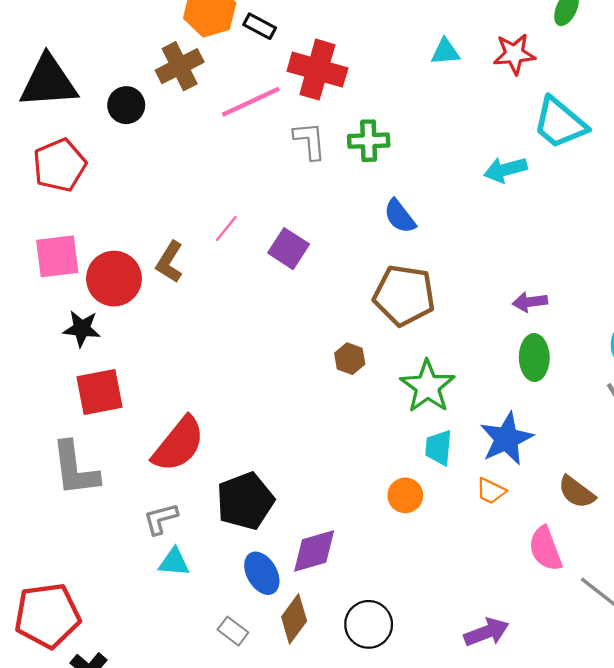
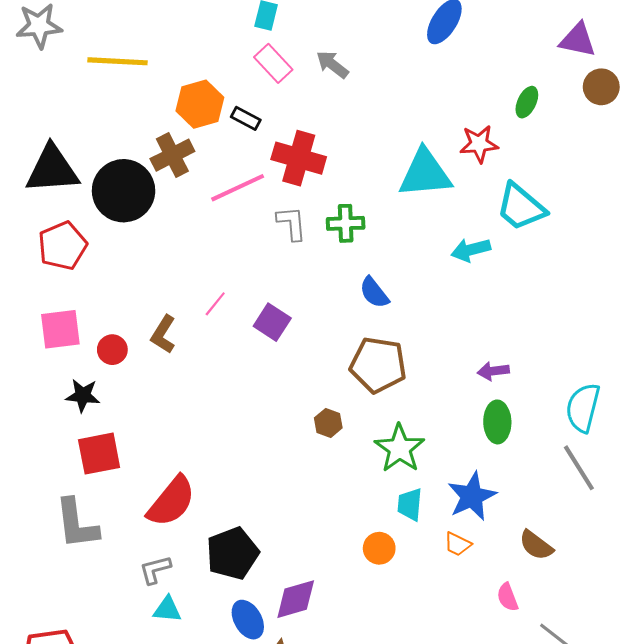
cyan triangle: (445, 52) -> (425, 173), moved, size x2.0
black circle: (126, 105) -> (124, 191), size x1.8
red circle: (114, 279) -> (112, 350), size x0.6
pink semicircle: (545, 549) -> (508, 597), size x0.7

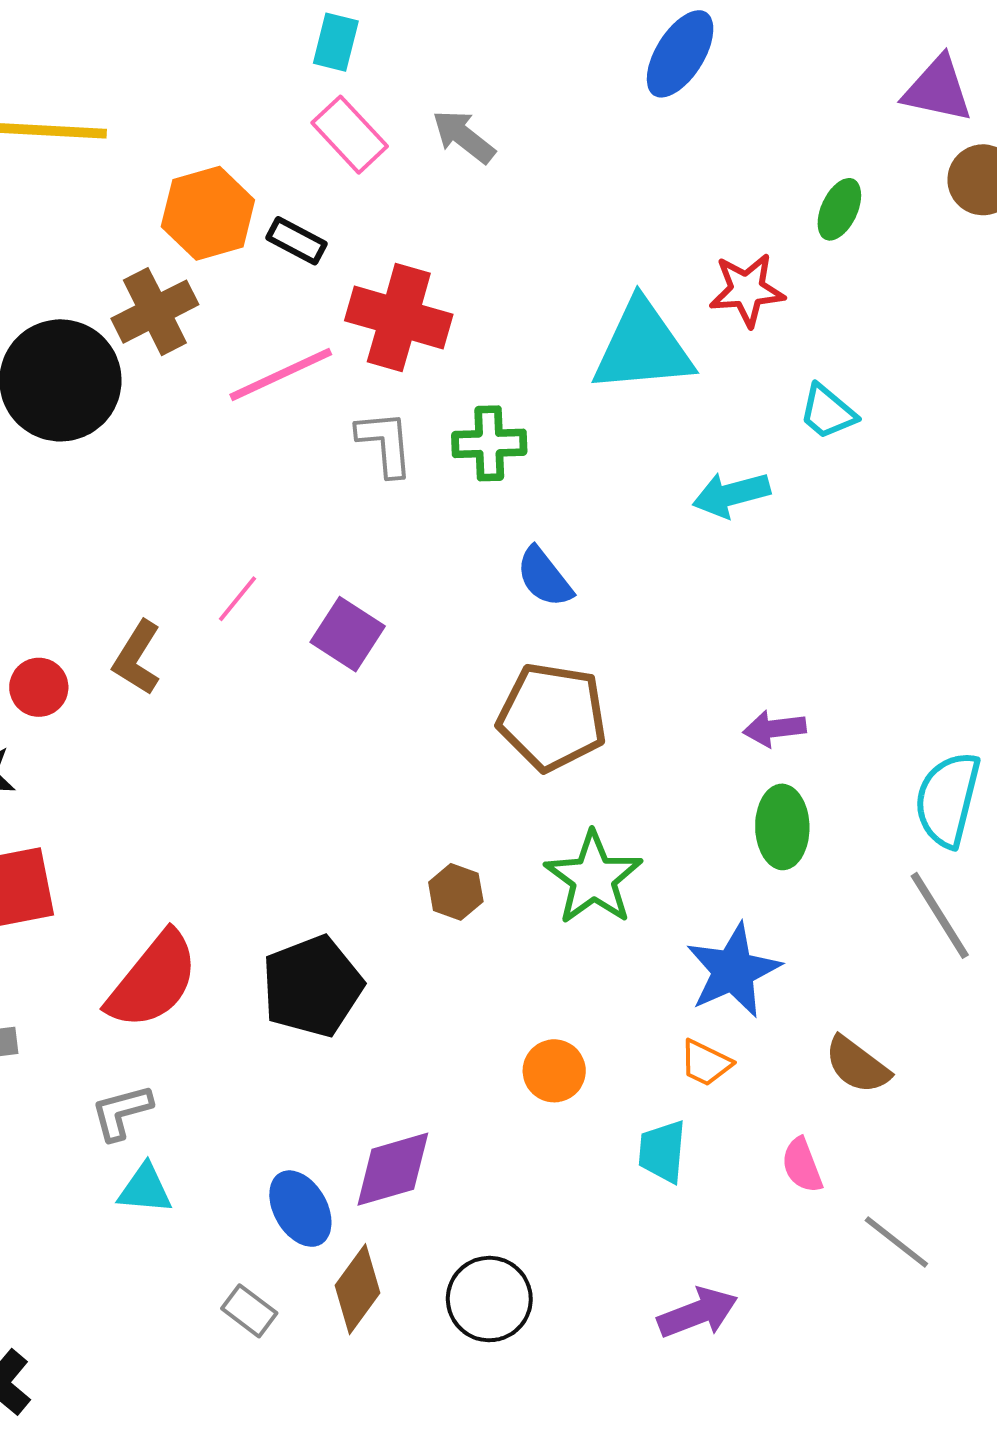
cyan trapezoid: (521, 207) -> (828, 412), size x0.6
brown hexagon: (328, 423) -> (456, 892), moved
cyan trapezoid: (410, 504) -> (662, 1151), moved
black pentagon: (233, 553) -> (312, 986), moved

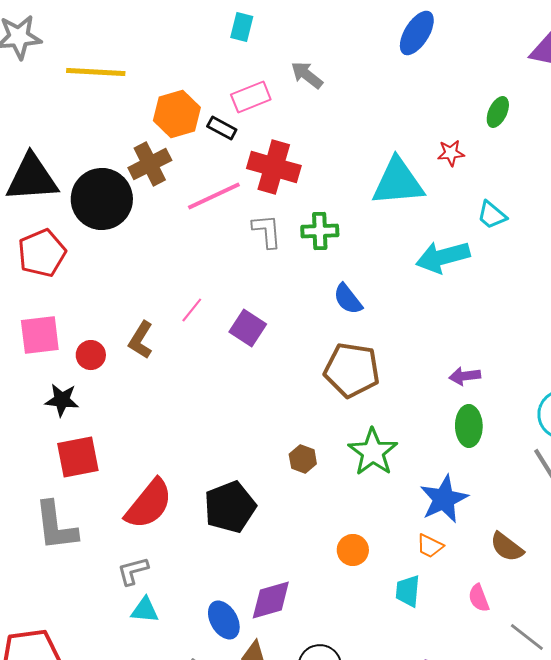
pink rectangle: (350, 135) -> (251, 97), moved, turned -69
red star: (747, 290) -> (451, 153), size x0.7
cyan arrow: (731, 495) -> (443, 257), size x1.4

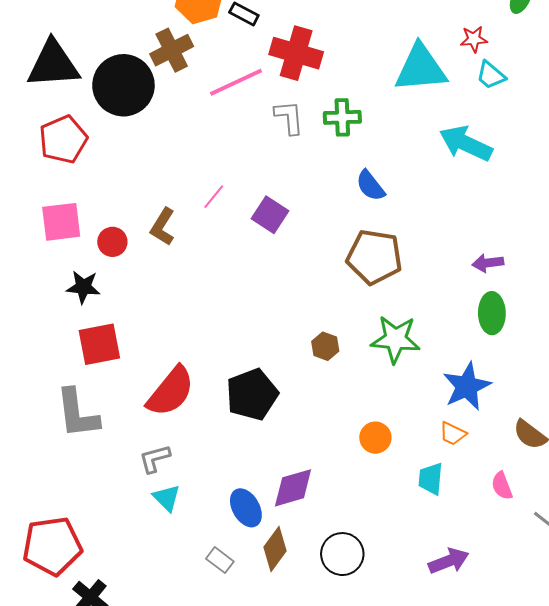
cyan trapezoid: (492, 215) -> (491, 75), moved
cyan arrow: (443, 257) -> (466, 143), turned 40
green star: (373, 452) -> (395, 339), turned -30
cyan triangle: (145, 610) -> (167, 498), turned 40

